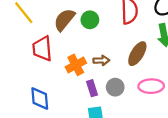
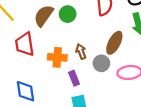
brown arrow: (101, 60) -> (81, 52), turned -104
orange cross: (76, 65) -> (57, 57), turned 36
gray circle: (115, 87) -> (101, 63), moved

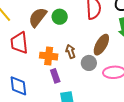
purple rectangle: (74, 78) -> (55, 76), moved

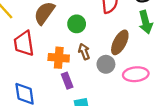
green circle: (60, 17) -> (77, 24), moved

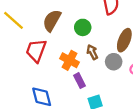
red trapezoid: (24, 43) -> (36, 51), turned 35
orange cross: (59, 58) -> (70, 60), turned 30

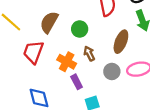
gray circle: (114, 62) -> (112, 71), moved

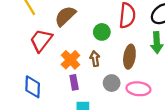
green circle: (80, 29) -> (102, 32), moved
brown ellipse: (121, 42) -> (129, 57), turned -30

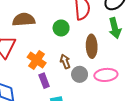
brown semicircle: (65, 16) -> (24, 20), turned 50
brown arrow: (95, 59) -> (65, 61), moved

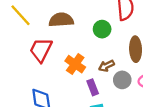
brown arrow: (65, 61) -> (106, 66), turned -96
purple rectangle: (44, 81) -> (93, 87), moved

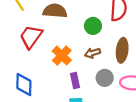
brown arrow: (106, 66) -> (92, 53), moved

